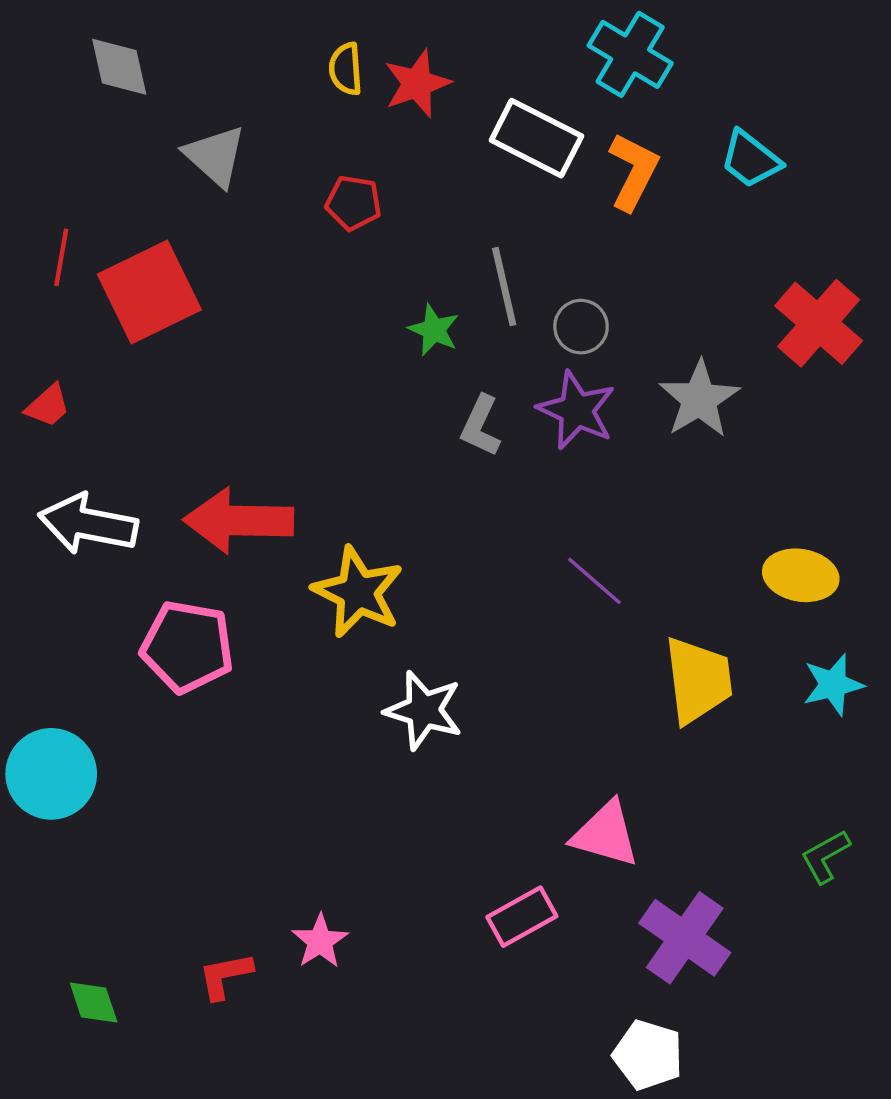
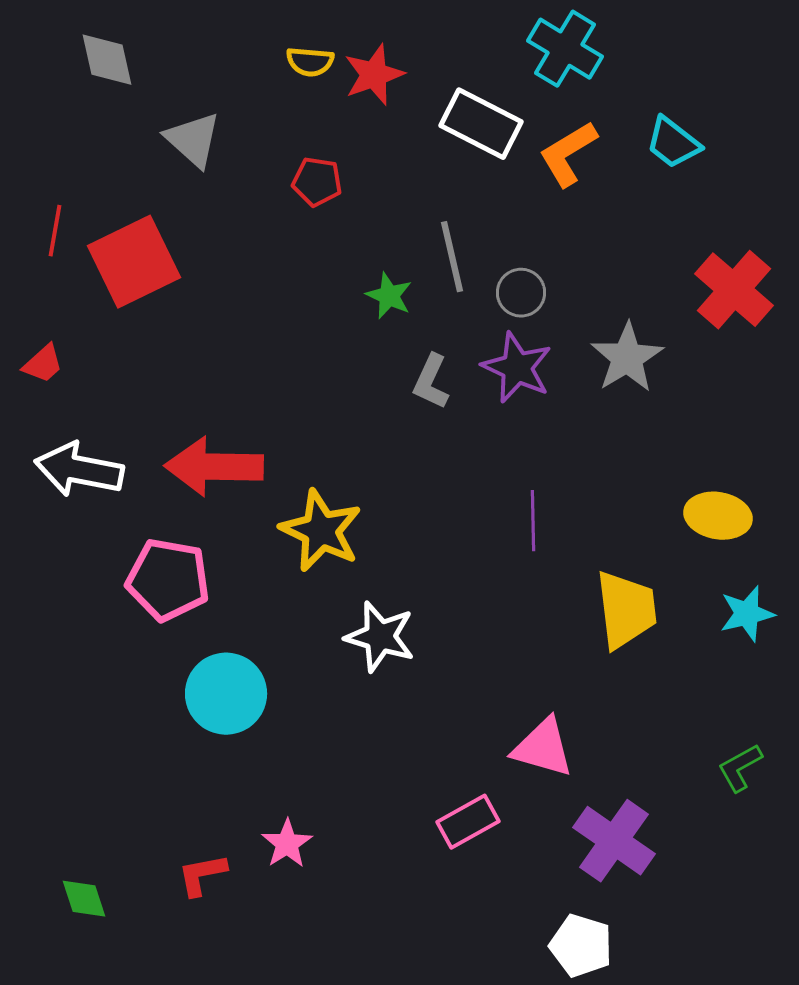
yellow semicircle: (346, 69) -> (310, 62), turned -81
orange L-shape: (633, 172) -> (568, 154), turned -148
purple line: (594, 581) -> (533, 521), turned 48
cyan circle: (51, 774) -> (226, 694), moved

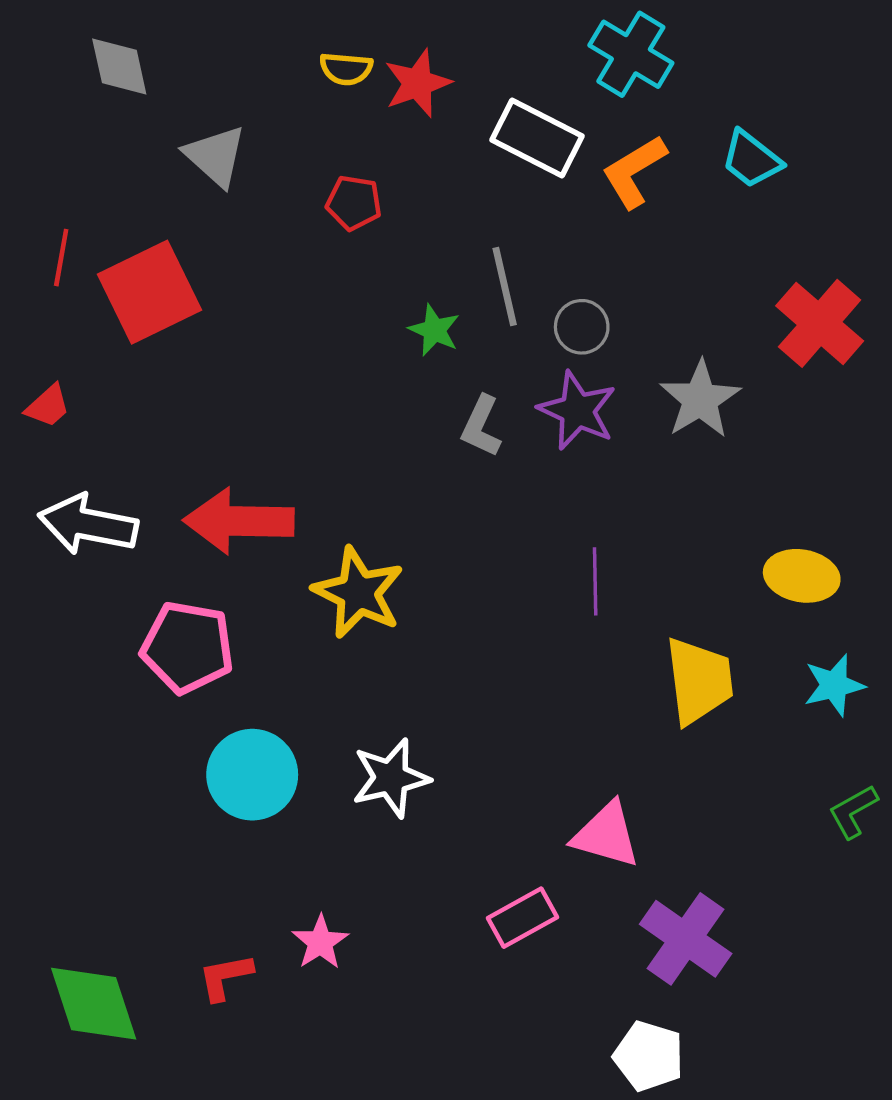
white star: (380, 637) -> (391, 778), moved, turned -30
green L-shape: (740, 768) -> (853, 811), moved
green diamond: (84, 899) -> (94, 1004), size x1.8

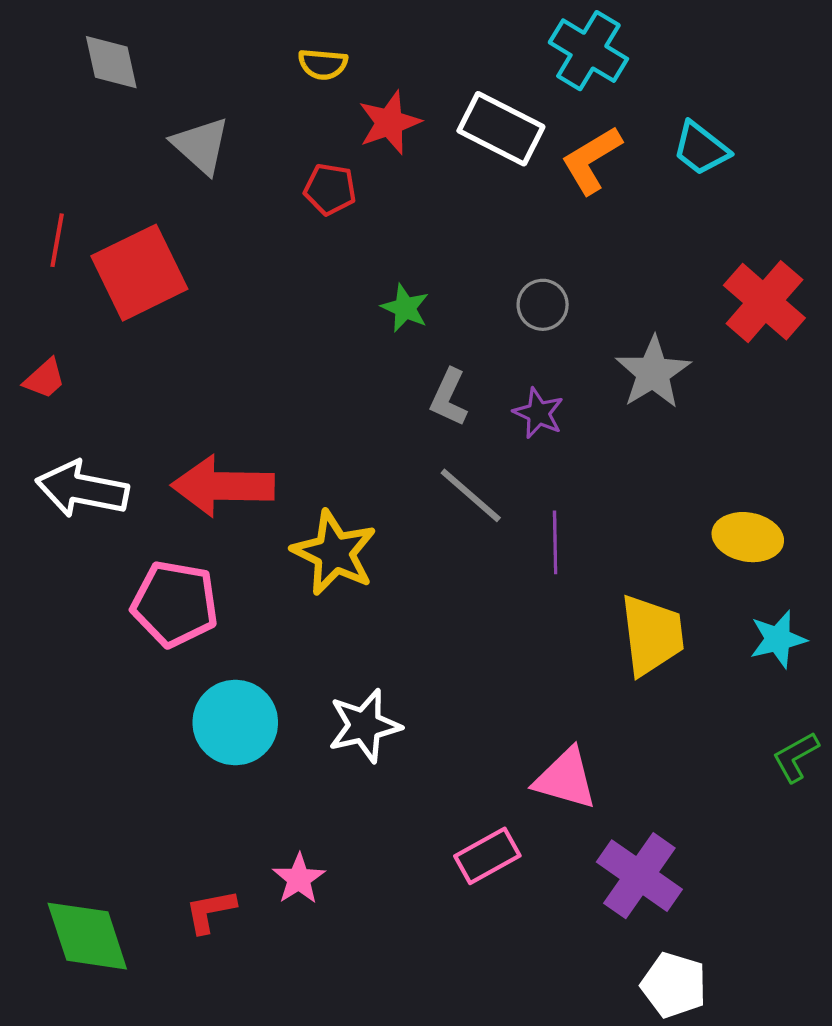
red star: (418, 83) -> (389, 122), moved
gray line: (505, 287) -> (471, 495), moved, turned -36
purple star: (577, 411) -> (538, 413), moved, size x0.7
white pentagon: (649, 1056) -> (674, 985), moved

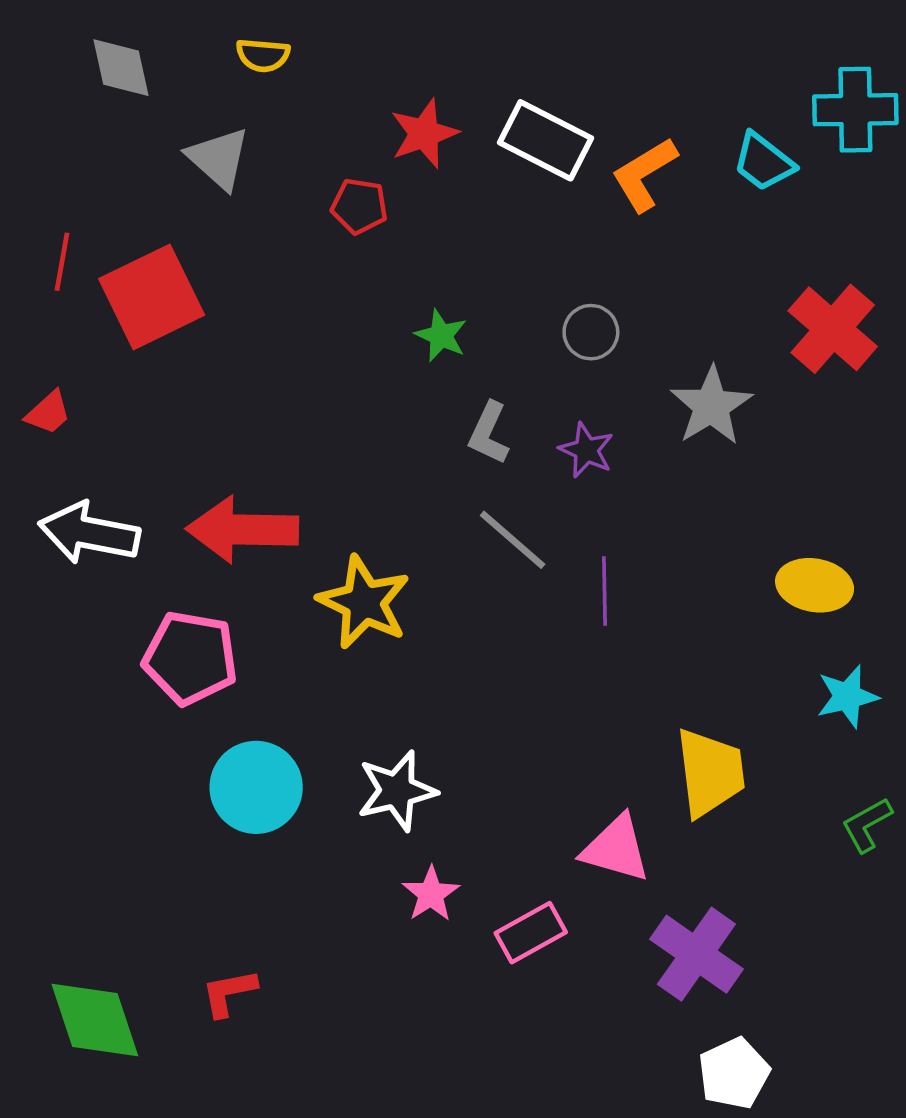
cyan cross: (588, 51) -> (855, 110), moved, turned -32
yellow semicircle: (323, 64) -> (263, 55), moved
yellow trapezoid: (652, 635) -> (710, 773), moved
pink star: (299, 879) -> (431, 894), moved
white pentagon: (674, 985) -> (734, 1073), turned 30

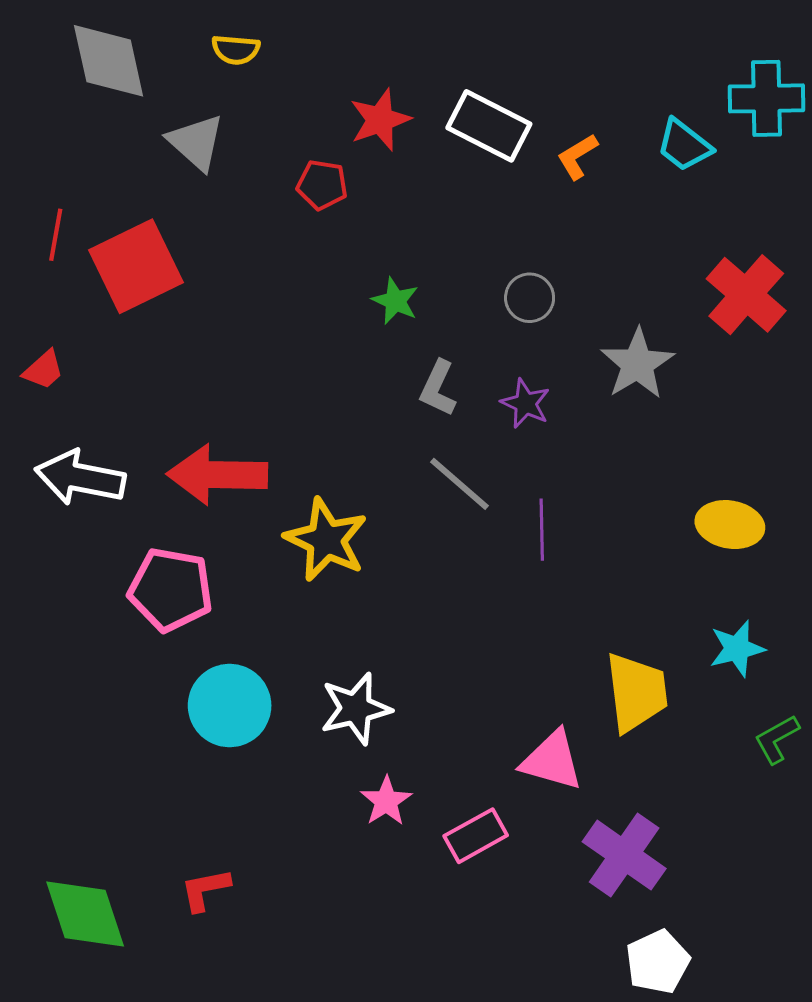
gray diamond: (121, 68) -> (109, 61), size x1.4
orange L-shape: (644, 174) -> (577, 156), size x0.7
cyan star: (847, 696) -> (737, 649), moved

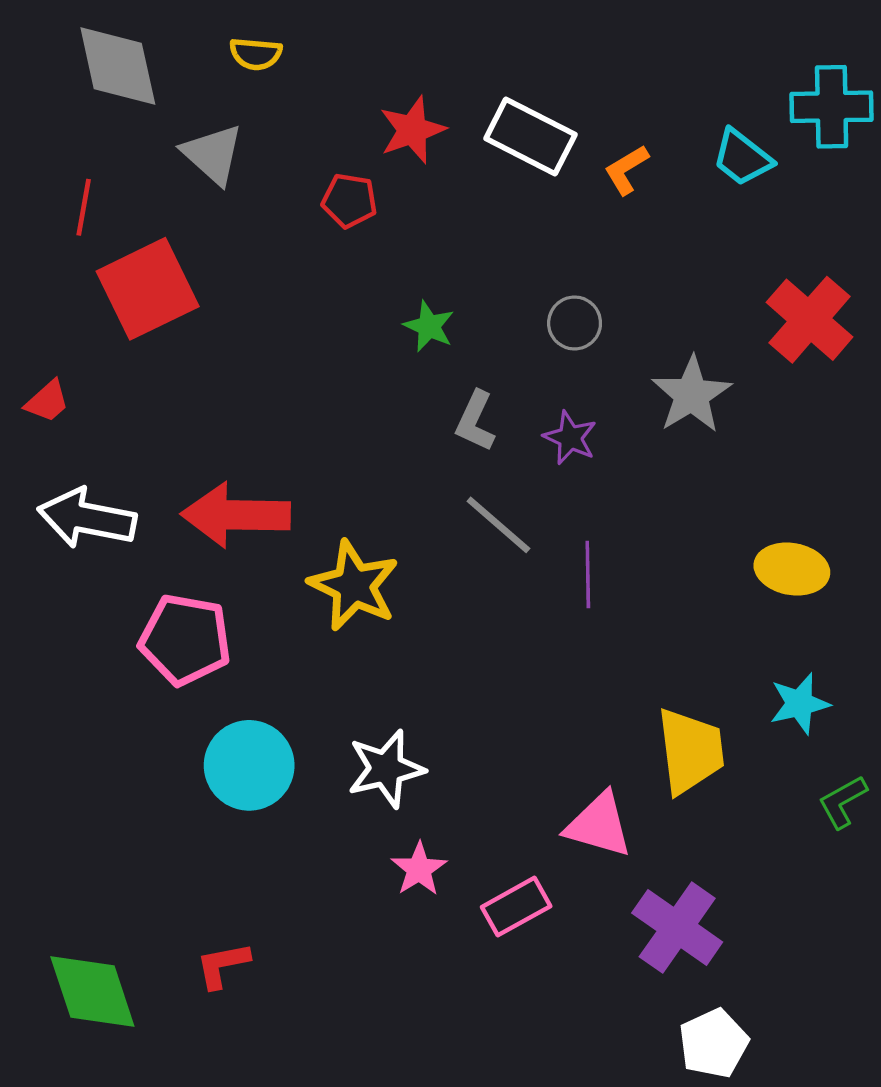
red line: (56, 235) -> (84, 207), moved

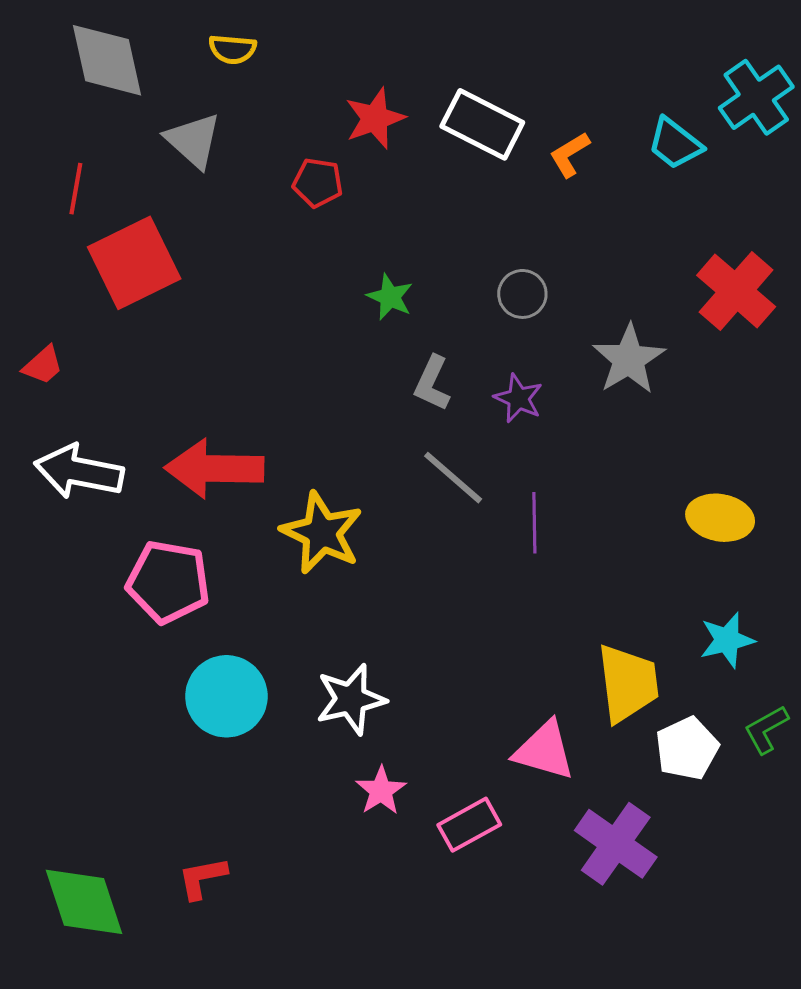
cyan cross: (832, 107) -> (756, 97), turned -34
white pentagon: (714, 1043) -> (687, 748), moved

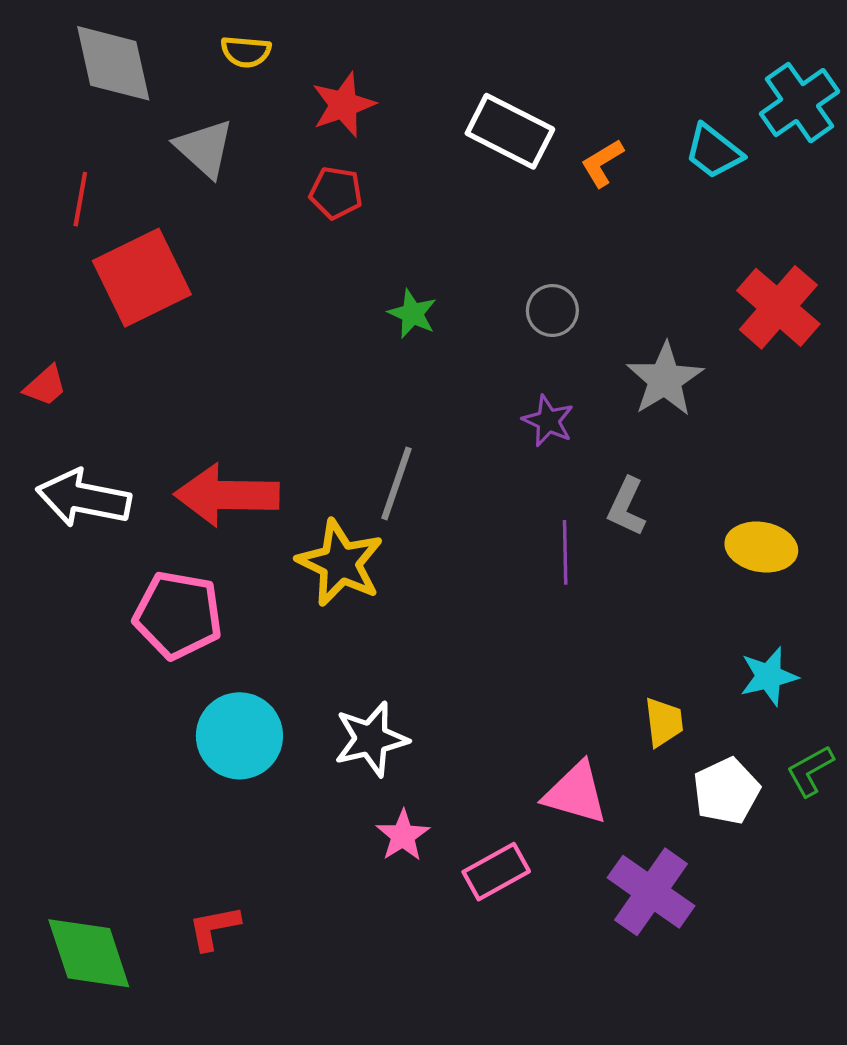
red star: (375, 118) -> (343, 105), moved
gray L-shape: (432, 383) -> (627, 507), moved
gray line: (453, 478) -> (396, 483), moved, turned 68
yellow trapezoid: (628, 683) -> (664, 722), size x0.6

